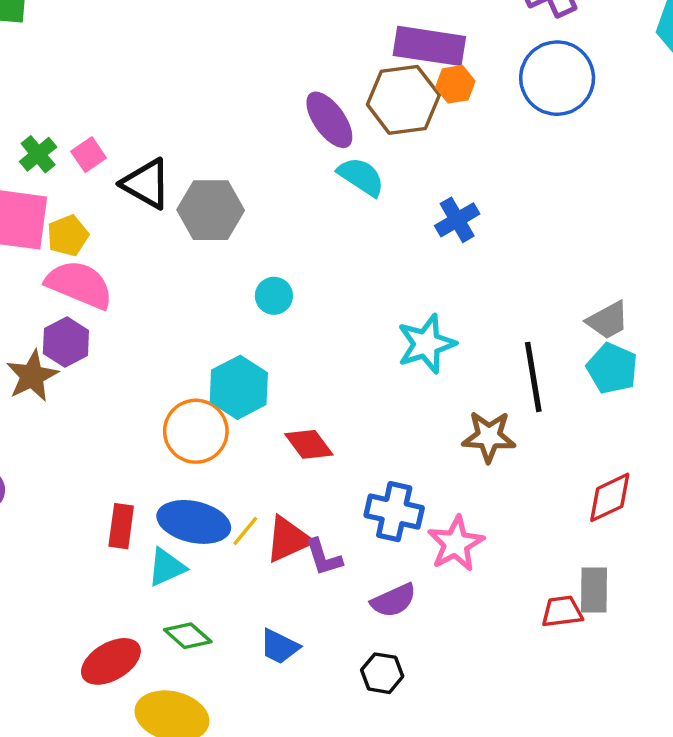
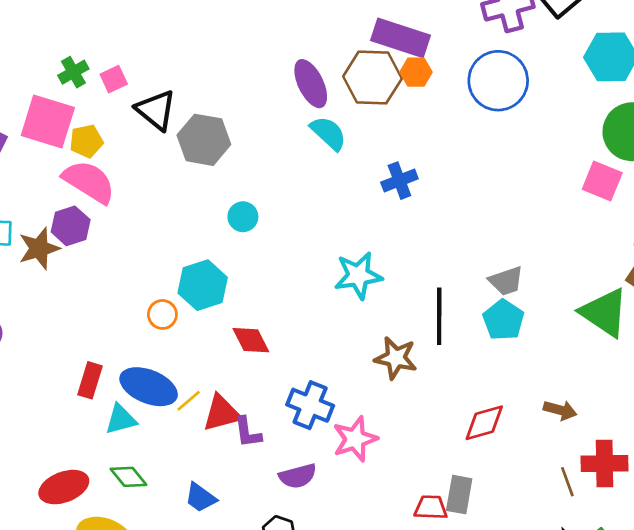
orange circle: (196, 431) -> (162, 314), size x0.6

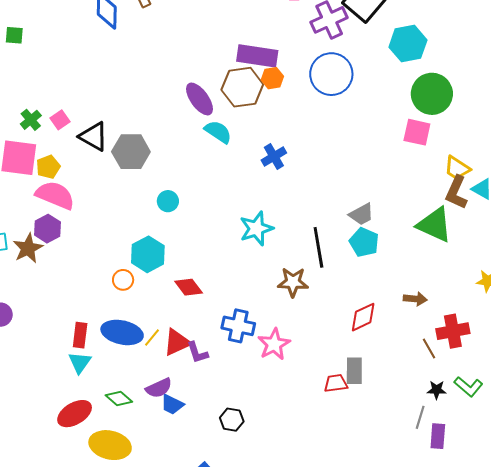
cyan triangle: (121, 419) -> (80, 362), moved, turned -30
purple semicircle: (298, 476) -> (159, 388), moved

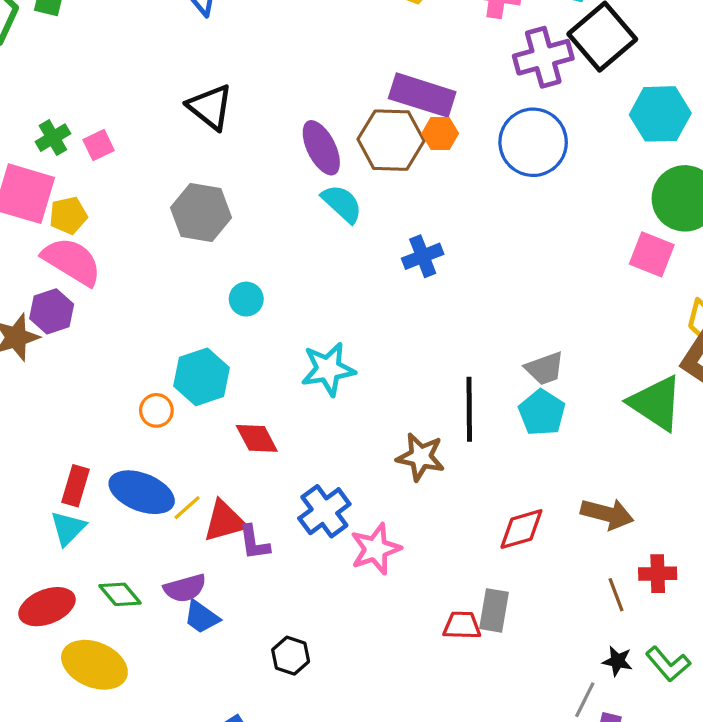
black triangle: (94, 137) -> (210, 107), moved
cyan star: (256, 229) -> (328, 369), moved
brown arrow: (415, 299) -> (607, 514), size x1.4
blue cross: (238, 326) -> (324, 511), turned 32
red cross: (453, 331) -> (658, 574), size x0.7

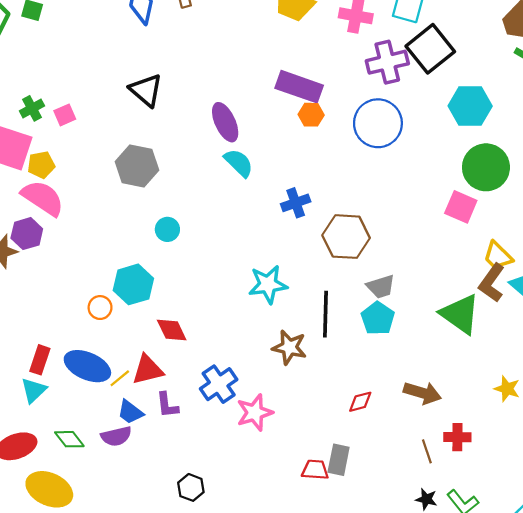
brown hexagon: (391, 140) -> (346, 237), moved
cyan star: (328, 369) -> (268, 284), moved
red triangle: (225, 521) -> (148, 370), moved
red diamond: (521, 529) -> (360, 402), size x0.7
blue trapezoid: (202, 617) -> (130, 412), moved

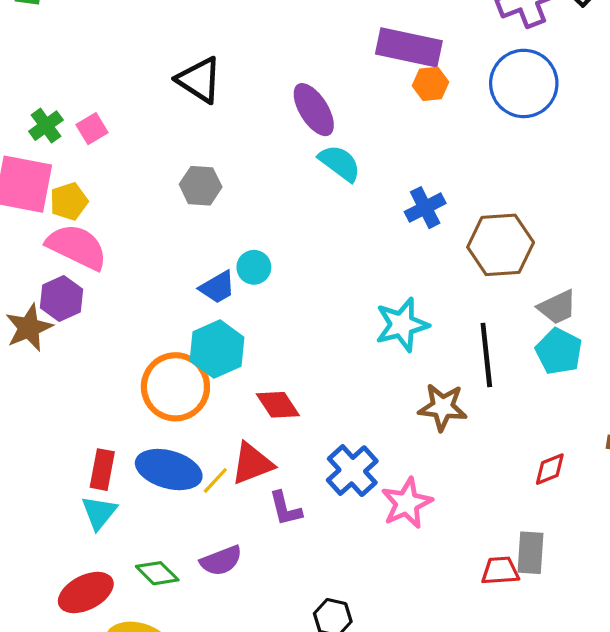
gray hexagon: (137, 166) -> (201, 186), size x0.7
orange circle: (100, 308) -> (175, 387), size x2.0
blue trapezoid: (130, 412) -> (217, 287), moved, turned -60

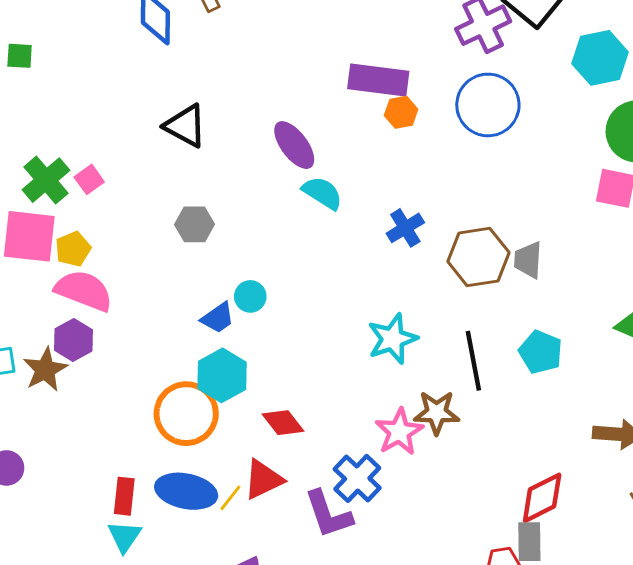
green cross: (46, 126) -> (46, 180), size x1.5
gray trapezoid: (557, 307) -> (528, 260), moved, turned 123
red diamond: (550, 469) -> (542, 498), moved, size x1.6
pink star: (407, 503) -> (399, 432), moved
purple L-shape: (285, 509) -> (328, 514), moved, size x1.5

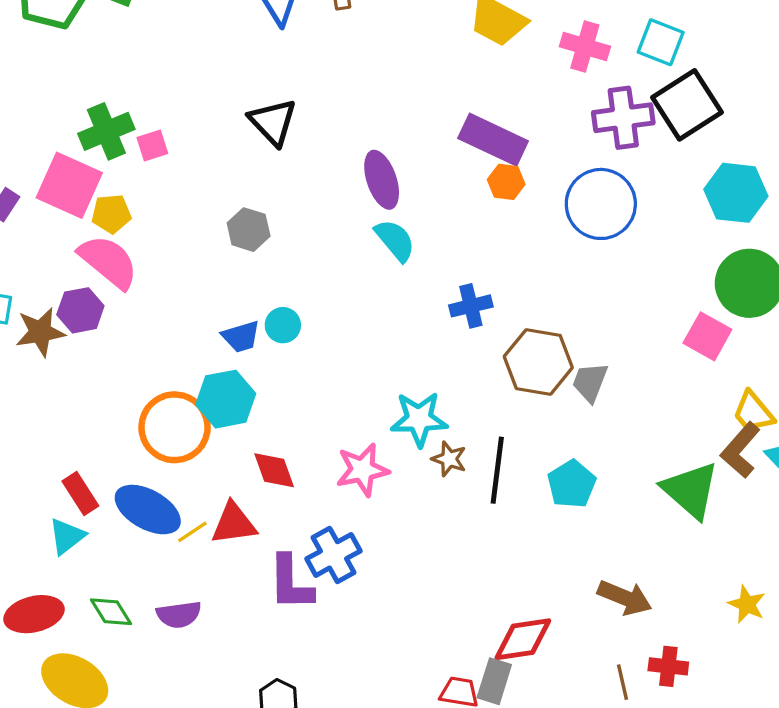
brown star: (437, 413) -> (449, 459), moved, size x0.7
pink star: (399, 432) -> (362, 470), moved
red rectangle: (124, 496) -> (80, 494), turned -57

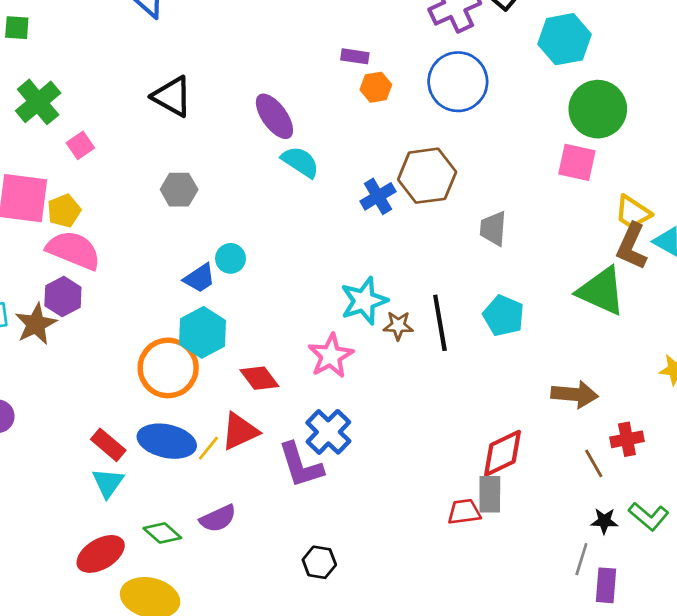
green cross: (106, 131) -> (38, 102), moved
purple rectangle: (493, 140) -> (355, 56), size x0.5
brown hexagon: (538, 362) -> (427, 176), moved

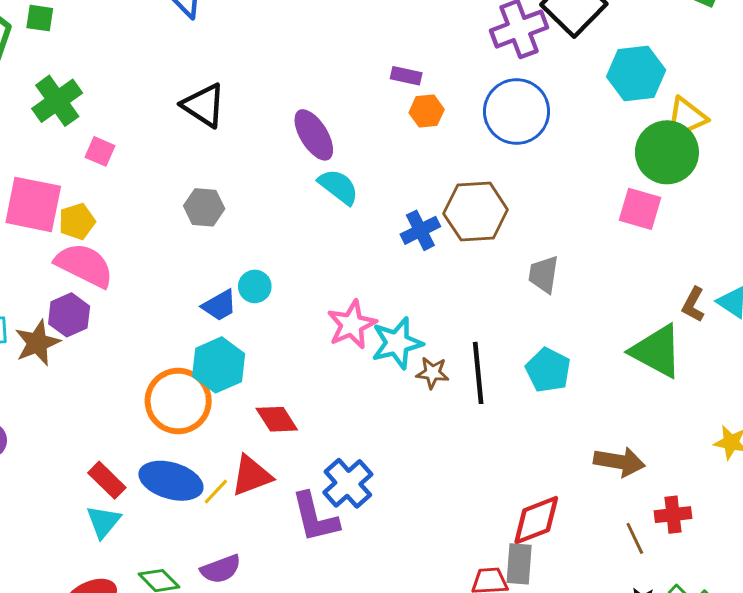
pink square: (80, 145) -> (100, 151), turned -36
yellow trapezoid: (633, 212) -> (688, 116), moved
brown L-shape: (632, 246) -> (693, 305), size x0.7
pink star: (331, 356) -> (352, 325), moved

